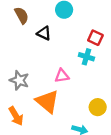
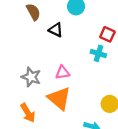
pink triangle: (62, 76) -> (63, 72), moved

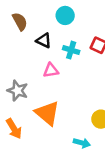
cyan cross: (98, 53) -> (71, 50), moved
pink triangle: (63, 72) -> (51, 70), moved

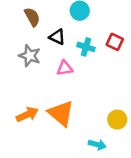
gray star: (17, 91) -> (30, 56), moved
orange arrow: (14, 129) -> (27, 115), moved, turned -84

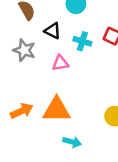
orange triangle: (61, 113) -> (57, 110), turned -40
cyan arrow: (97, 145) -> (72, 142), moved

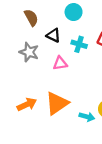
orange triangle: (57, 110) -> (57, 103), turned -35
cyan arrow: (72, 142) -> (87, 117), moved

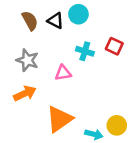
black triangle: (53, 35) -> (55, 21), moved
orange arrow: (27, 104) -> (25, 93), moved

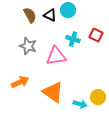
pink triangle: (63, 73) -> (56, 56), size x1.5
orange arrow: (25, 93) -> (20, 82), moved
orange triangle: (59, 119) -> (53, 92), turned -50

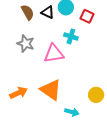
red square: (96, 35) -> (87, 16), moved
orange arrow: (20, 82) -> (19, 93), moved
cyan arrow: (80, 104) -> (72, 112), moved

